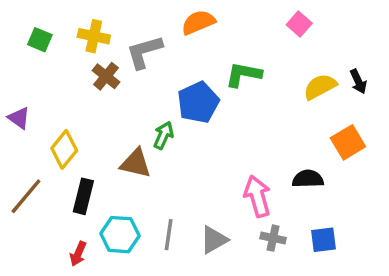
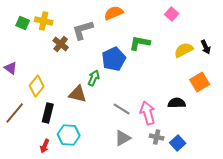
yellow cross: (94, 36) -> (44, 21), moved
gray line: (169, 235) -> (122, 109), moved, turned -66
blue square: (324, 240) -> (178, 143), moved, turned -35

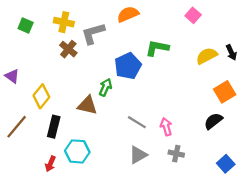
yellow cross: (44, 21) -> (64, 22), moved
black semicircle: (177, 103) -> (213, 121), moved, turned -36
pink arrow: (148, 113) -> (166, 127), size x0.7
blue square: (178, 143) -> (226, 164), moved

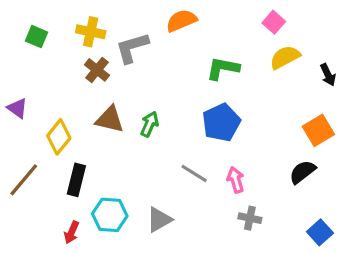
yellow semicircle: (207, 56) -> (285, 57), moved
blue pentagon: (128, 66) -> (221, 123), moved
brown triangle: (87, 105) -> (110, 119), moved
gray triangle: (138, 155) -> (159, 220), moved

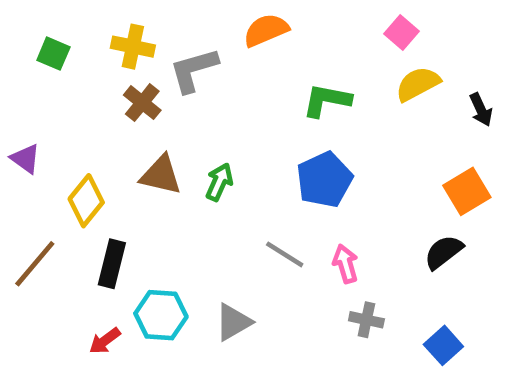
red arrow: (72, 232) -> (105, 341), turned 30
blue square: (320, 232) -> (443, 345), moved

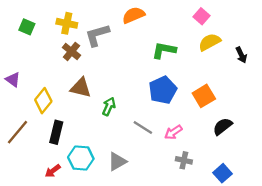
green arrow: (219, 182) -> (109, 106), moved
orange square: (467, 191) -> (204, 96), moved
pink arrow: (345, 264) -> (173, 132), turned -108

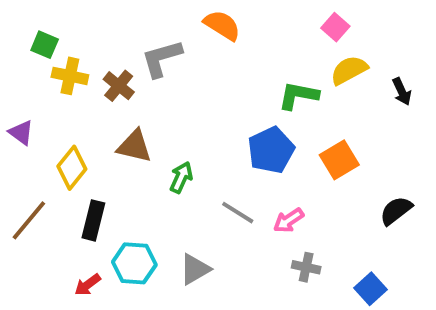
orange semicircle: (134, 15) -> (222, 25), turned 55
yellow cross: (67, 23) -> (70, 76), moved
green L-shape: (164, 50) -> (298, 95), moved
black semicircle: (223, 126) -> (396, 211), moved

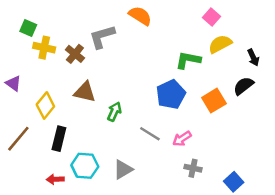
black semicircle: (396, 211) -> (243, 86), moved
red arrow: (87, 285) -> (55, 179), turned 35

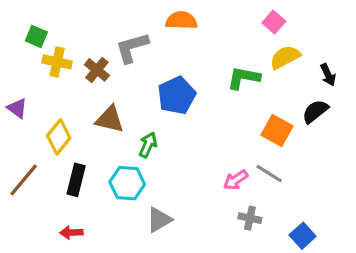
orange semicircle: (140, 16) -> (181, 21), turned -30
blue pentagon: (171, 94) -> (177, 95), moved
orange square: (214, 101) -> (277, 130), turned -30
gray line: (150, 134) -> (269, 174), moved
cyan hexagon: (85, 166) -> (127, 183), moved

